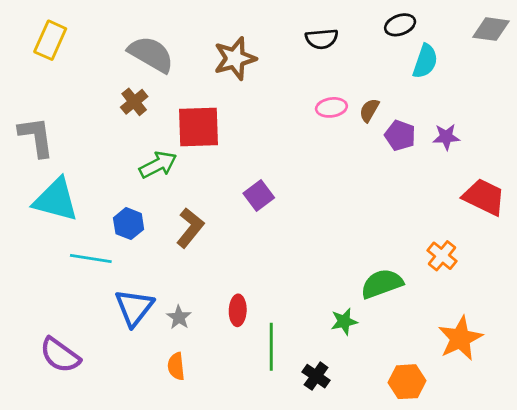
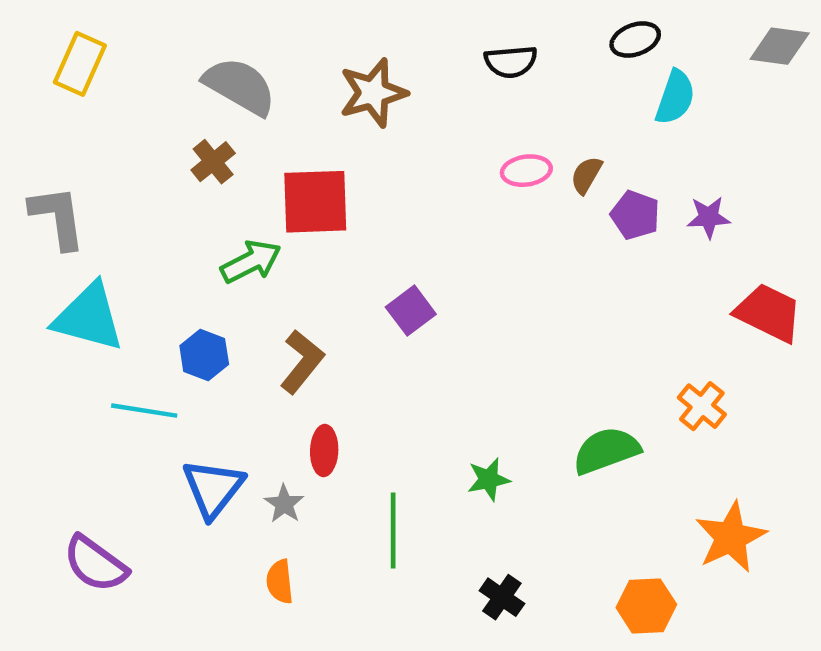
red ellipse: (238, 310) -> (324, 451), moved
green star: (344, 322) -> (489, 479), moved
green line: (271, 347) -> (393, 530), moved

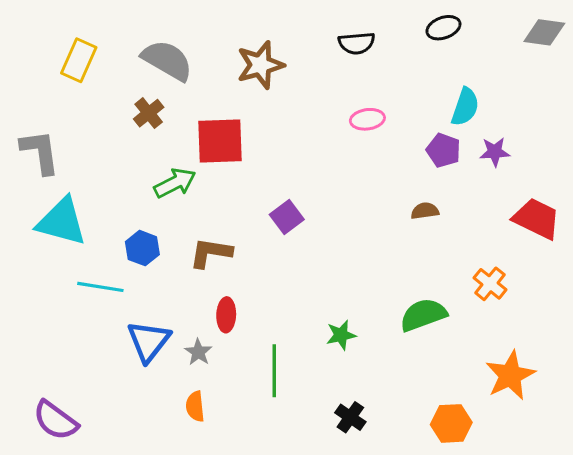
yellow rectangle: (80, 64) -> (79, 60), moved
cyan semicircle: (675, 97) -> (465, 107), moved
brown semicircle: (586, 175) -> (425, 211), moved, turned 52
brown L-shape: (302, 362) -> (211, 253), turned -120
purple semicircle: (95, 564) -> (55, 420), moved

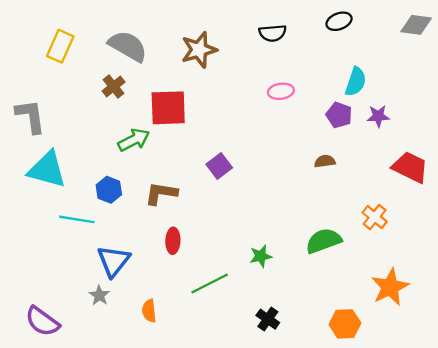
gray star: (198, 352) -> (99, 295), moved
green line: (274, 371) -> (210, 283), turned 63

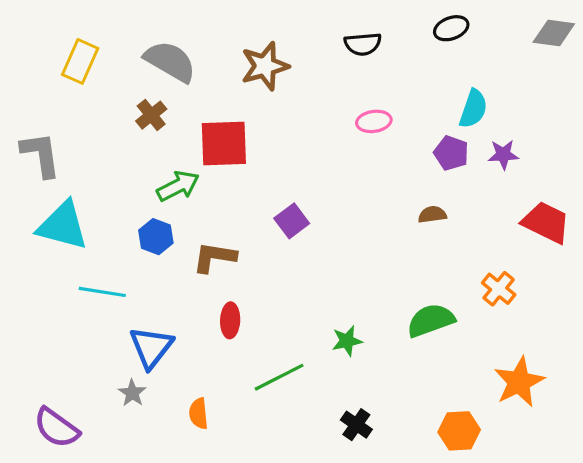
blue hexagon: (109, 190) -> (156, 237), moved

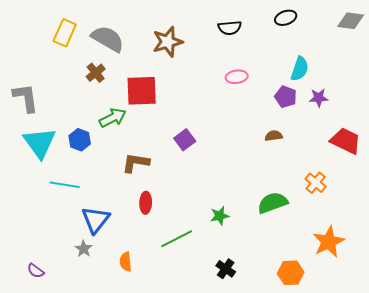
yellow rectangle: (80, 61) -> (65, 33), moved
cyan triangle: (63, 226) -> (40, 143), turned 39
blue hexagon: (156, 237) -> (80, 140), moved
purple semicircle: (56, 428) -> (36, 271), size x0.6

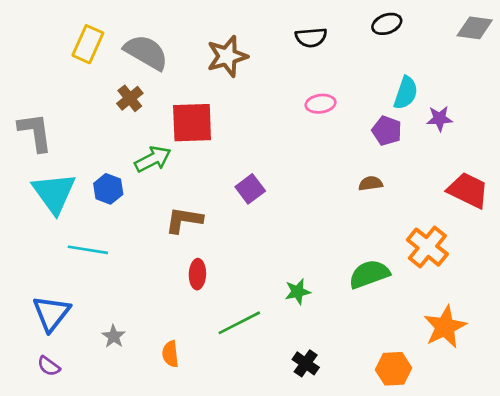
purple star: (319, 98) -> (440, 119), moved
orange cross: (316, 183) -> (427, 247), size x1.4
blue triangle: (96, 220) -> (51, 313), moved

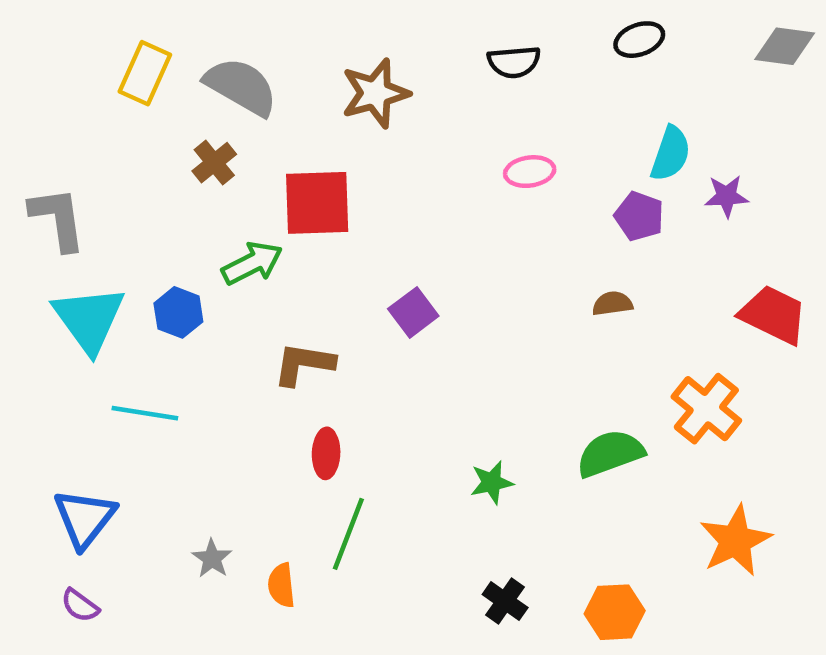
green line: (239, 323) -> (348, 534), moved, turned -42
gray star: (114, 336) -> (212, 559), moved
orange hexagon: (394, 369) -> (615, 612), moved

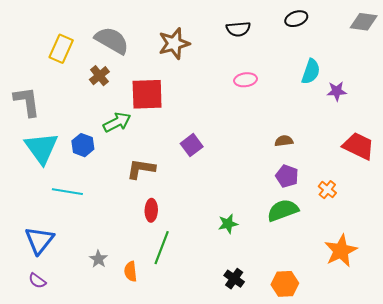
yellow rectangle: (145, 73) -> (61, 49), moved
purple pentagon: (639, 216) -> (287, 176), moved
orange cross: (706, 409) -> (327, 190), size x0.6

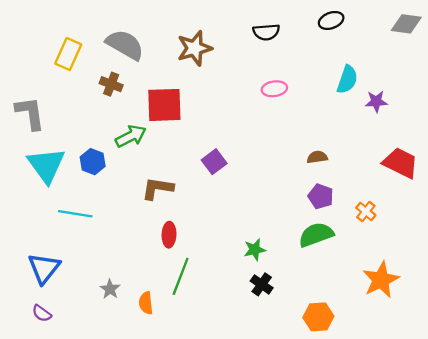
brown cross: (99, 76) -> (111, 84), turned -30
black cross: (234, 279) -> (262, 284), moved

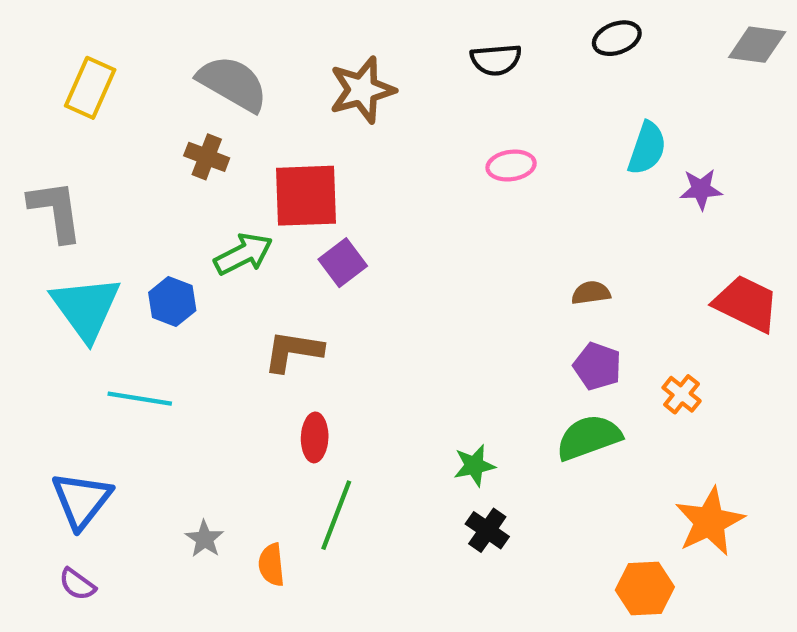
yellow rectangle: (68, 54) -> (90, 88), moved
purple square: (214, 162) -> (343, 263), moved
orange hexagon: (318, 317) -> (645, 589), moved

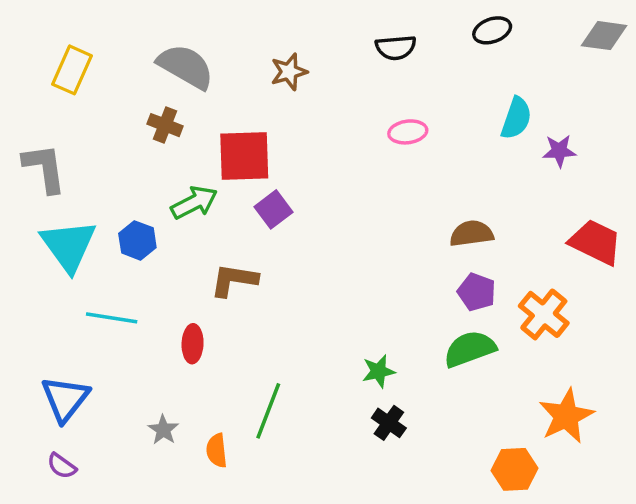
brown star: (362, 90) -> (289, 72), size x0.7
brown semicircle: (591, 293) -> (471, 234), size x1.4
orange cross: (682, 394) -> (544, 314), size x1.6
red ellipse: (315, 437) -> (193, 344), moved

